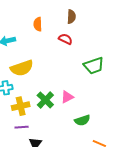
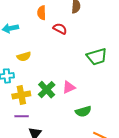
red semicircle: (65, 39) -> (60, 29), moved
yellow semicircle: (22, 68) -> (24, 56), size x0.6

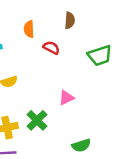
green trapezoid: (97, 57) -> (100, 56), moved
pink triangle: (69, 87) -> (66, 98), moved

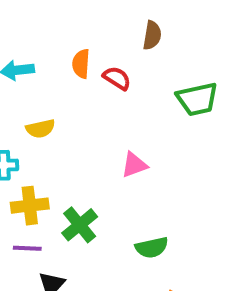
orange semicircle: (29, 29) -> (81, 64), moved
green cross: (37, 120) -> (80, 225), moved

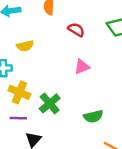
red semicircle: (117, 78) -> (76, 30), moved
yellow cross: (30, 206) -> (19, 92), turned 30

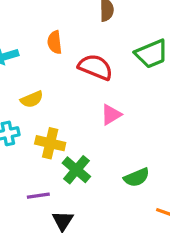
red semicircle: (76, 30) -> (95, 67), size x1.5
yellow cross: (19, 92) -> (50, 143), moved

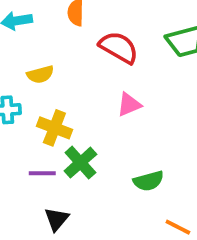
purple line: (38, 196) -> (42, 173), moved

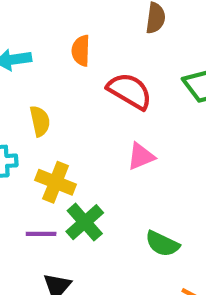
yellow semicircle: (40, 74) -> (40, 121), turned -88
green semicircle: (148, 181) -> (162, 244), turned 40

